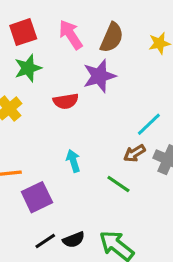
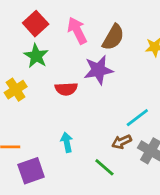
red square: (23, 32) -> (36, 24), turned -30
green star: (28, 68) -> (36, 56), turned -30

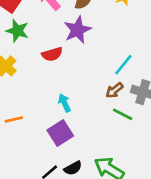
green line: (104, 167) -> (123, 114), moved
purple square: (31, 171) -> (60, 133), moved

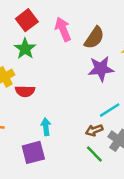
purple star: (77, 30) -> (101, 69), moved
red semicircle: (52, 54) -> (25, 91), moved

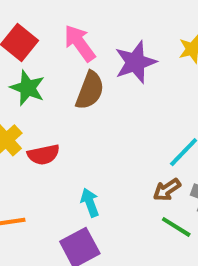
brown semicircle: (94, 38) -> (90, 90), moved
purple star: (101, 69) -> (135, 62), moved

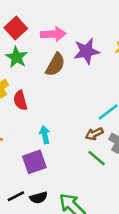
pink arrow: (80, 43) -> (53, 34), turned 115
red semicircle: (44, 155) -> (20, 100), turned 78

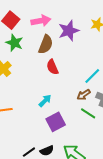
red semicircle: (20, 100) -> (52, 67), moved
cyan arrow: (45, 135) -> (45, 101), turned 64
purple square: (34, 162) -> (56, 122), moved

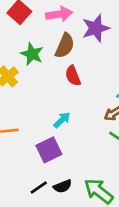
green star: (14, 43) -> (32, 54), moved
purple square: (56, 122) -> (49, 150), moved

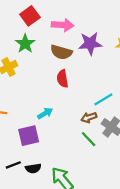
brown semicircle: (65, 46) -> (61, 52), turned 70
green star: (32, 54) -> (25, 44), moved

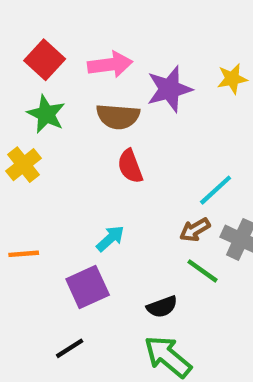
black semicircle: (33, 168) -> (162, 307), moved

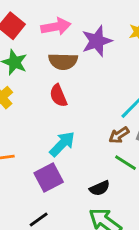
red semicircle: (130, 166) -> (58, 96), moved
cyan arrow: (110, 239) -> (62, 144), size x1.4

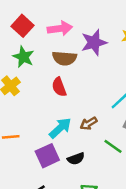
brown arrow: (119, 135) -> (89, 123), moved
black semicircle: (100, 188) -> (76, 159), moved

